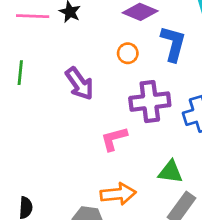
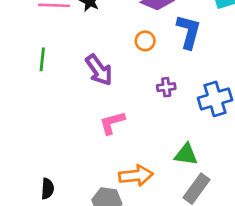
purple cross: (150, 102) -> (166, 87), size x0.5
pink L-shape: (114, 139) -> (112, 123), moved

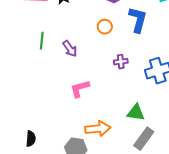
green line: (42, 59) -> (42, 41), moved
purple arrow: (99, 70) -> (70, 49), size x0.7

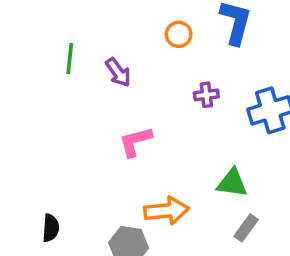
gray rectangle: (144, 139) -> (246, 228), size x0.7

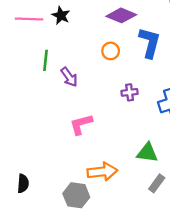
green line: (70, 59) -> (46, 60), moved

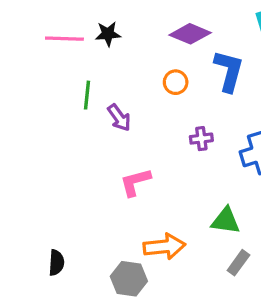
black star: (61, 15) -> (108, 34), turned -30

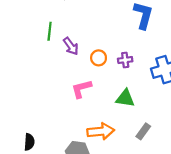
orange circle: (176, 82) -> (99, 58), moved
green triangle: (226, 221) -> (125, 98), moved
gray rectangle: (238, 263) -> (143, 131), moved

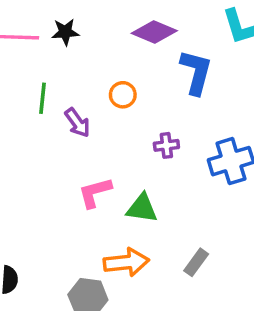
orange circle: (99, 58) -> (123, 95), moved
green triangle: (125, 98) -> (142, 208), moved

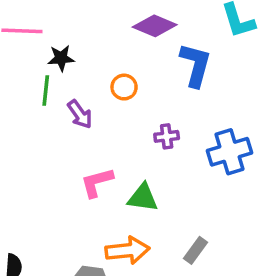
black star: (65, 32) -> (61, 58), moved

